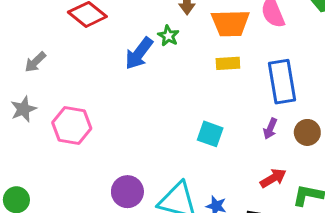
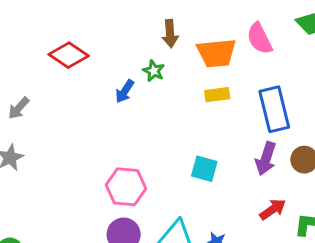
blue arrow: (139, 53) -> (125, 91), size x0.7
pink hexagon: (72, 125) -> (126, 187), moved
purple arrow: (270, 129) -> (266, 159), size x1.5

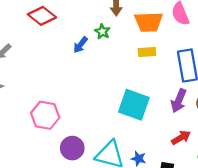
cyan square: (204, 169) -> (134, 105), size x1.6
pink hexagon: (126, 187) -> (45, 115), moved

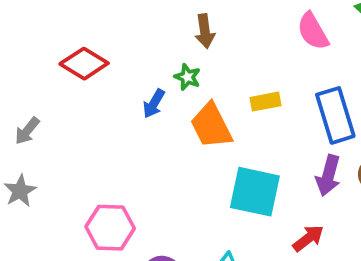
orange trapezoid: (149, 22) -> (211, 126), moved, turned 72
red arrow: (181, 138) -> (308, 238), moved

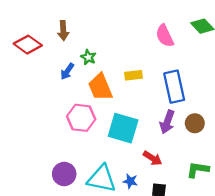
brown arrow: (205, 31) -> (63, 31), moved
pink hexagon: (110, 228) -> (81, 118), moved
red arrow: (308, 238) -> (153, 158), turned 66

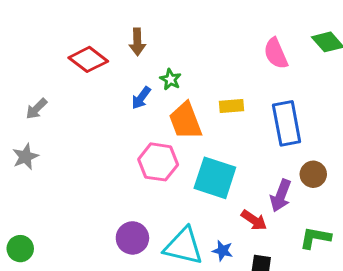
purple arrow: (167, 122) -> (281, 196), moved

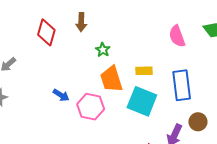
red diamond: (88, 59) -> (46, 32), turned 65
blue arrow: (141, 98) -> (61, 95), moved, turned -98
cyan square: (215, 178) -> (142, 101), moved

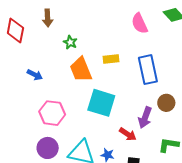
blue arrow: (61, 95) -> (35, 75), moved
cyan square: (142, 101) -> (101, 103), moved
pink hexagon: (91, 107) -> (52, 113), moved

